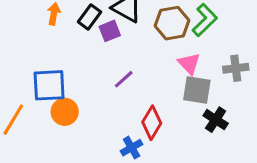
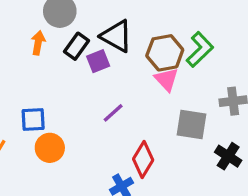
pink triangle: (189, 64) -> (166, 79), moved
blue square: (49, 85) -> (33, 119), size x0.7
black cross: (216, 120) -> (228, 156), moved

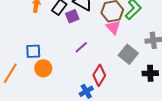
gray square: (191, 124) -> (128, 54), turned 30
black cross: (228, 156) -> (150, 73), turned -35

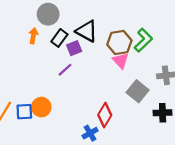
purple line: (81, 47) -> (65, 70), moved
blue square: (33, 51) -> (24, 112), moved

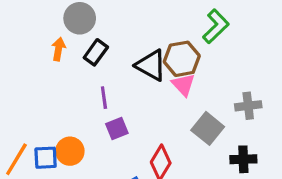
black triangle: (87, 31) -> (151, 65), moved
green L-shape: (143, 40) -> (216, 26), moved
purple square: (74, 48) -> (117, 128), moved
purple line: (65, 70) -> (104, 98), turned -56

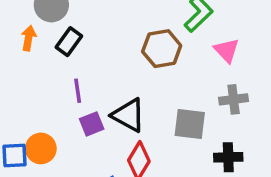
black triangle: (151, 65) -> (128, 115), moved
pink triangle: (183, 85) -> (227, 50), moved
gray square: (208, 128) -> (190, 124), turned -32

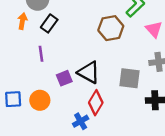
purple line: (78, 91) -> (41, 54), moved
orange circle: (41, 148) -> (40, 100), moved

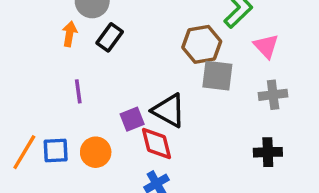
purple line: (41, 54) -> (78, 91), moved
gray square: (129, 78) -> (217, 76), moved
red diamond: (96, 103) -> (157, 143), moved, turned -45

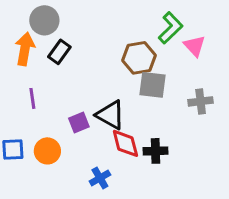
orange arrow: (70, 34) -> (25, 49), size x1.5
pink triangle: (266, 46) -> (195, 46), moved
red diamond: (157, 143) -> (125, 143), moved
black cross: (268, 152) -> (156, 151), moved

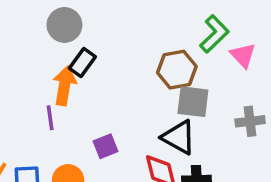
orange arrow: (25, 49) -> (64, 86), moved
black triangle: (110, 115) -> (179, 137), moved

